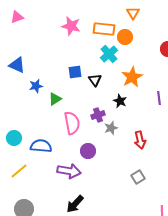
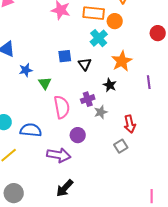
green triangle: (55, 99) -> (45, 83), turned -32
gray square: (138, 177) -> (121, 146), moved

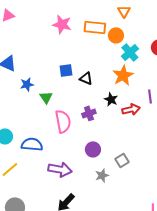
cyan cross: (99, 38) -> (130, 52), moved
black triangle: (85, 64) -> (86, 78), turned -32
gray star: (101, 112) -> (102, 175), moved
red arrow: (130, 124) -> (131, 109), moved, turned -90
purple circle: (78, 135) -> (93, 149), moved

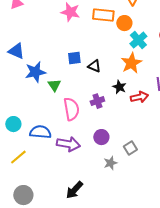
blue star: (27, 84) -> (35, 72), size x1.5
purple arrow: (60, 169) -> (68, 144), moved

